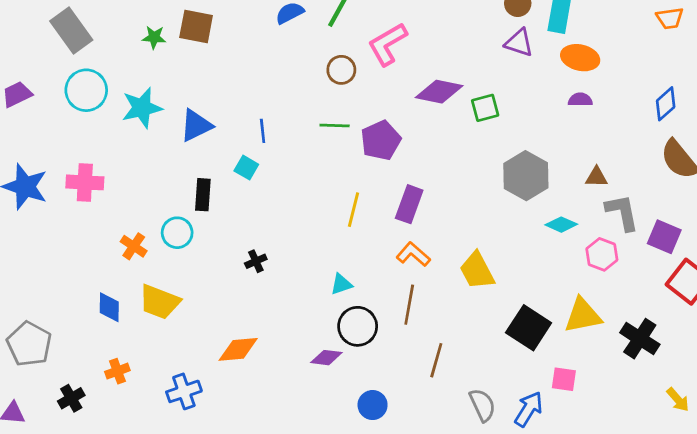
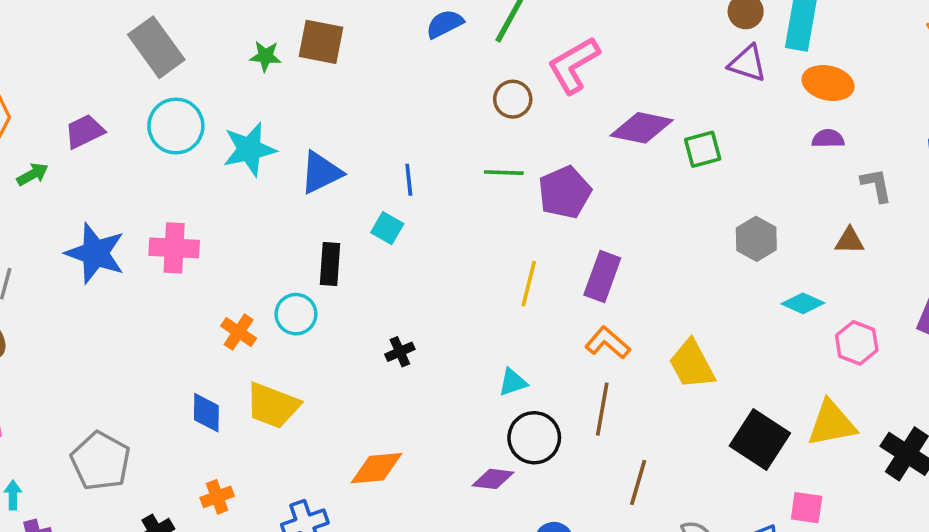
gray hexagon: (526, 176) -> (756, 239), size x0.7
gray L-shape: (622, 212) -> (876, 185), moved, size x0.7

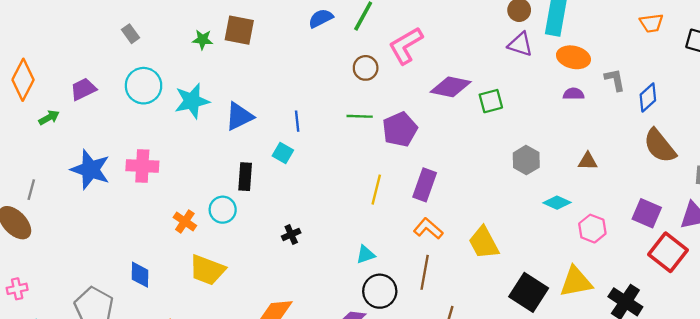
gray rectangle: (156, 47) -> (131, 34), size x0.5
gray L-shape: (876, 185) -> (615, 80), moved
blue diamond: (206, 413) -> (140, 275), moved

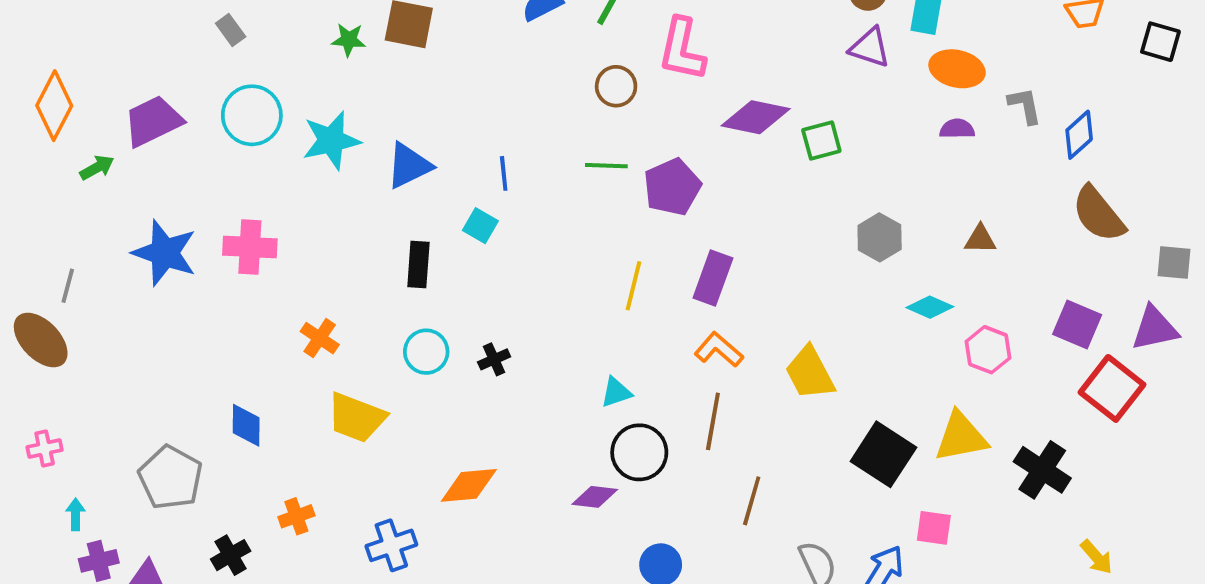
pink L-shape: (406, 45) -> (682, 49), turned -48
purple trapezoid: (83, 89) -> (153, 121), size x1.4
cyan circle: (223, 210) -> (426, 352), moved

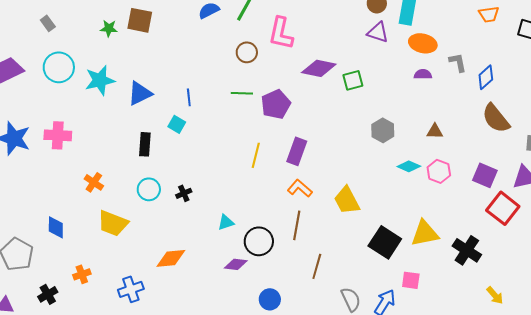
pink hexagon: (988, 350) -> (439, 171), moved
cyan triangle: (616, 392) -> (226, 222), moved

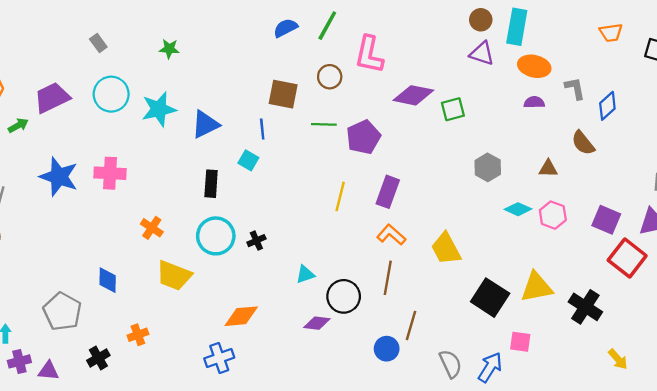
brown square: (140, 20) -> (283, 94), moved
brown semicircle: (496, 118) -> (583, 143), moved, size x0.7
cyan circle: (149, 189) -> (216, 236), size x1.4
blue cross: (131, 289) -> (219, 358), moved
blue circle: (270, 299) -> (387, 349), moved

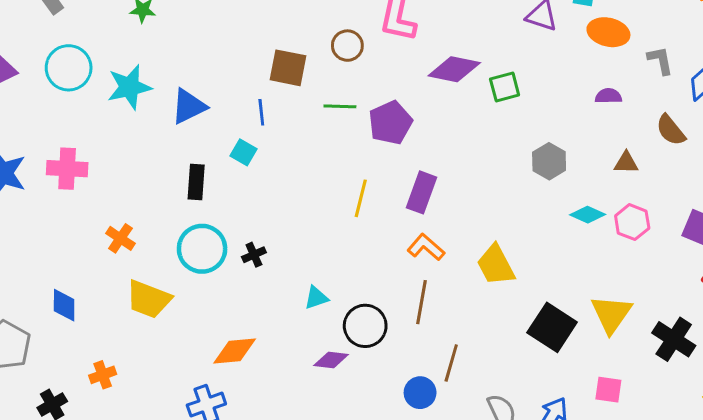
purple semicircle: (534, 102) -> (608, 96), moved
yellow triangle: (537, 287) -> (611, 314), turned -44
pink square: (520, 342) -> (608, 390), moved

